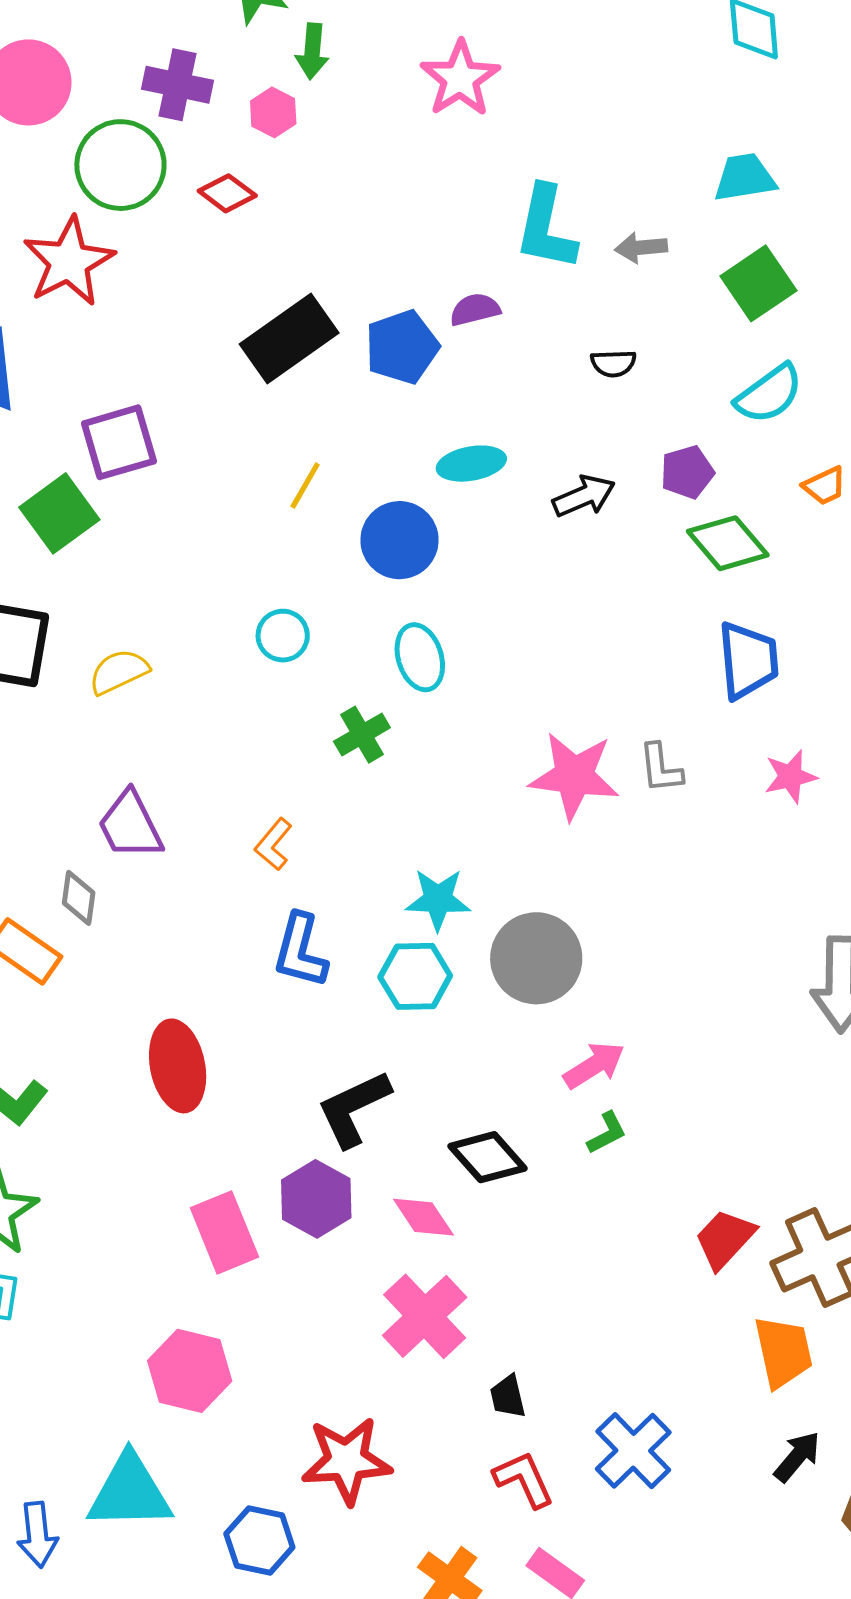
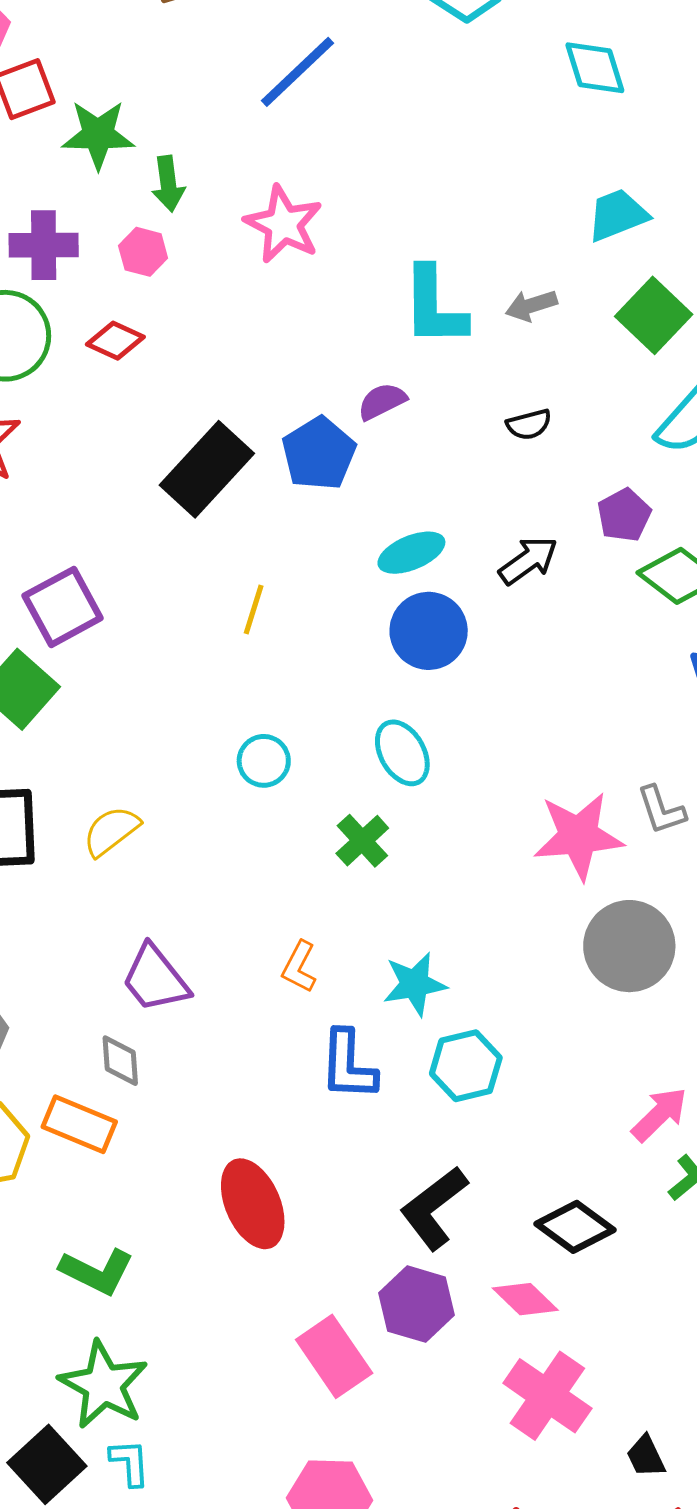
pink star: (460, 79) -> (283, 224), moved
blue circle: (399, 540) -> (429, 631), moved
cyan star: (438, 899) -> (415, 984), moved
gray circle: (536, 958) -> (629, 946), moved

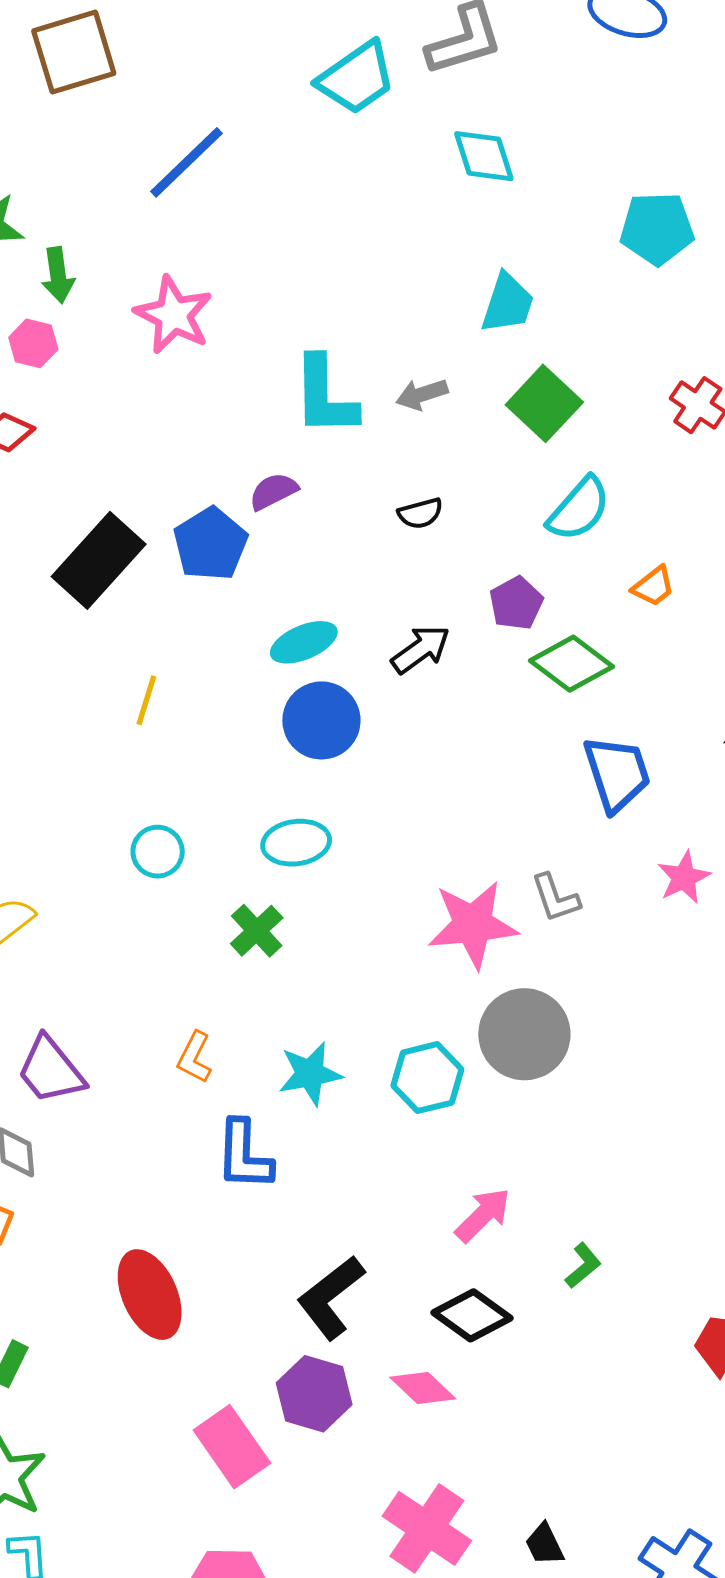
cyan trapezoid: (618, 215) -> (508, 303), turned 130
cyan ellipse: (402, 753) -> (296, 843), turned -68
cyan hexagon: (466, 1066) -> (427, 1078), moved
pink arrow: (660, 1114) -> (483, 1215), moved
pink cross: (547, 1396) -> (427, 1528), moved

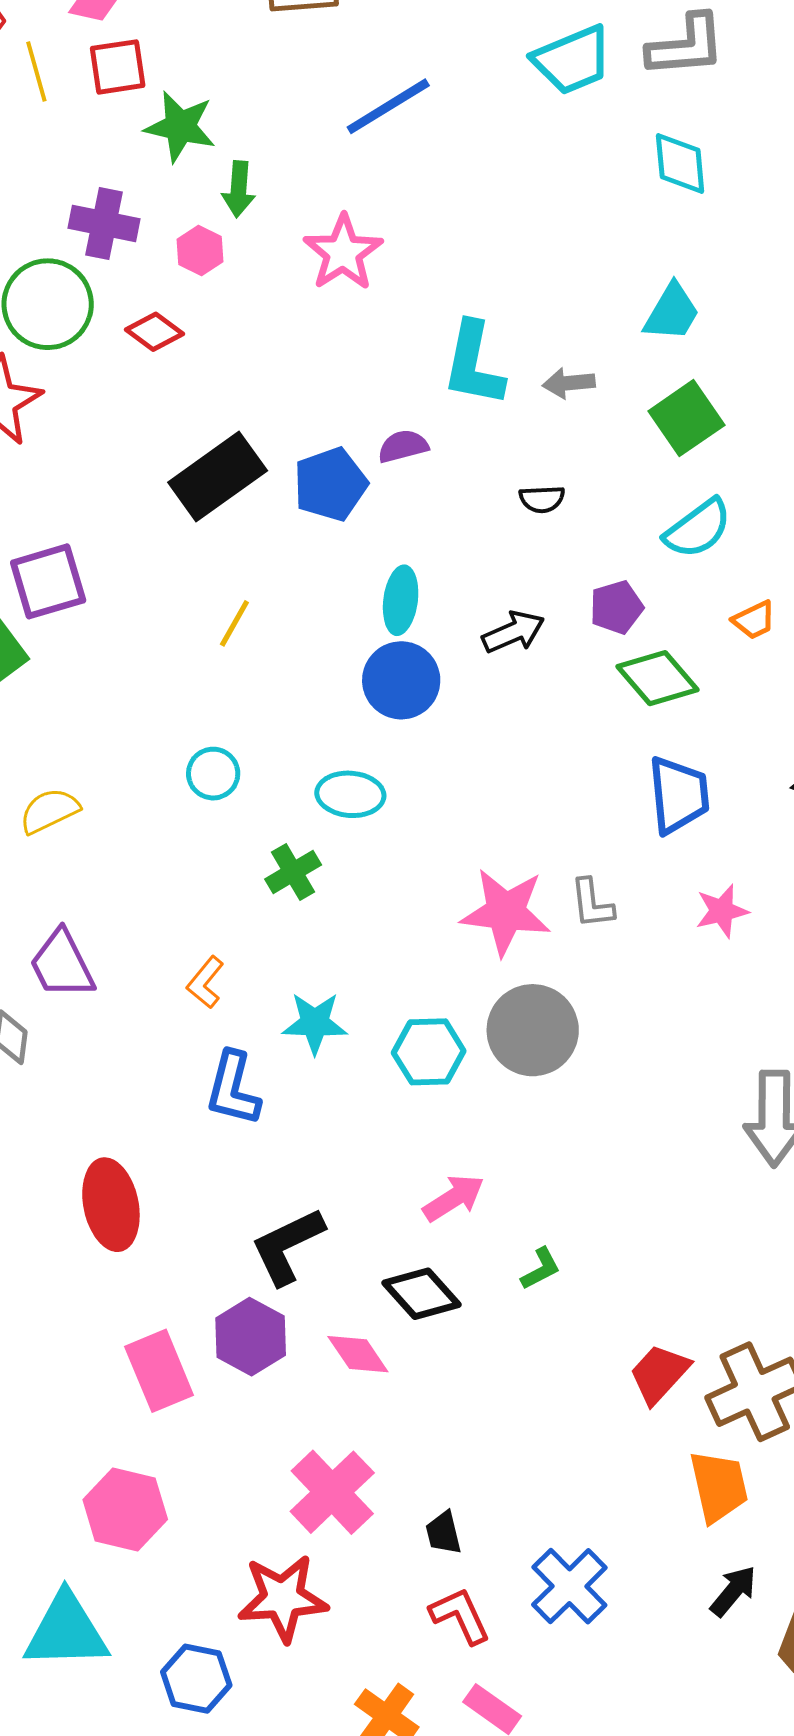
cyan ellipse: (304, 642) -> (401, 600), turned -72

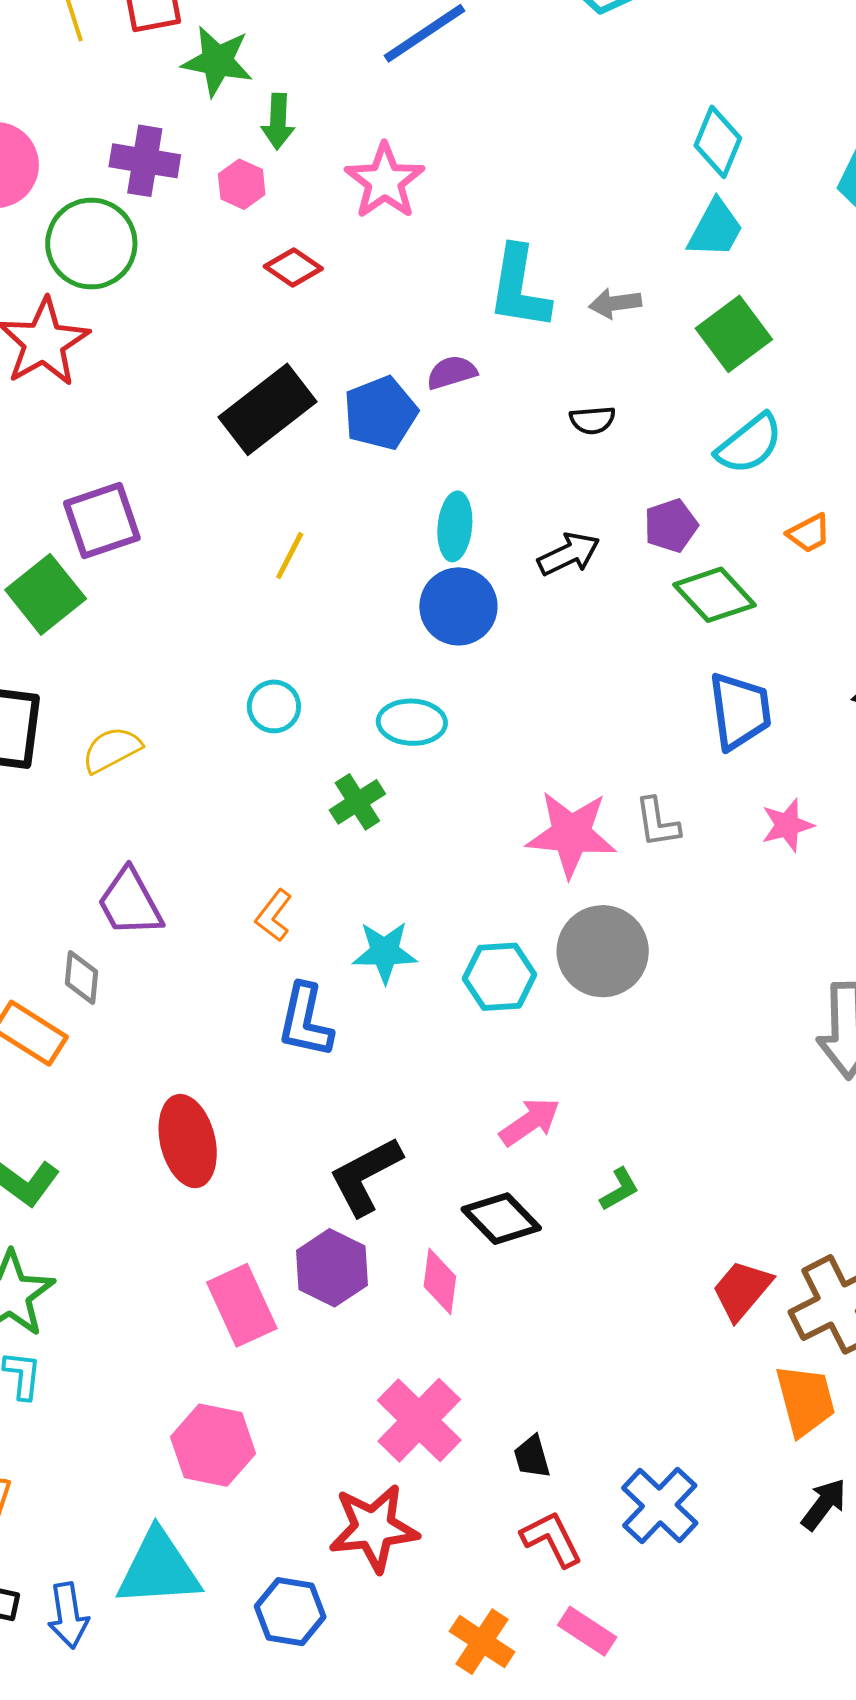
cyan diamond: (680, 164) -> (718, 142), moved, turned 30
red diamond: (155, 332) -> (293, 268), moved
pink diamond: (358, 1354) -> (440, 1281), turned 44

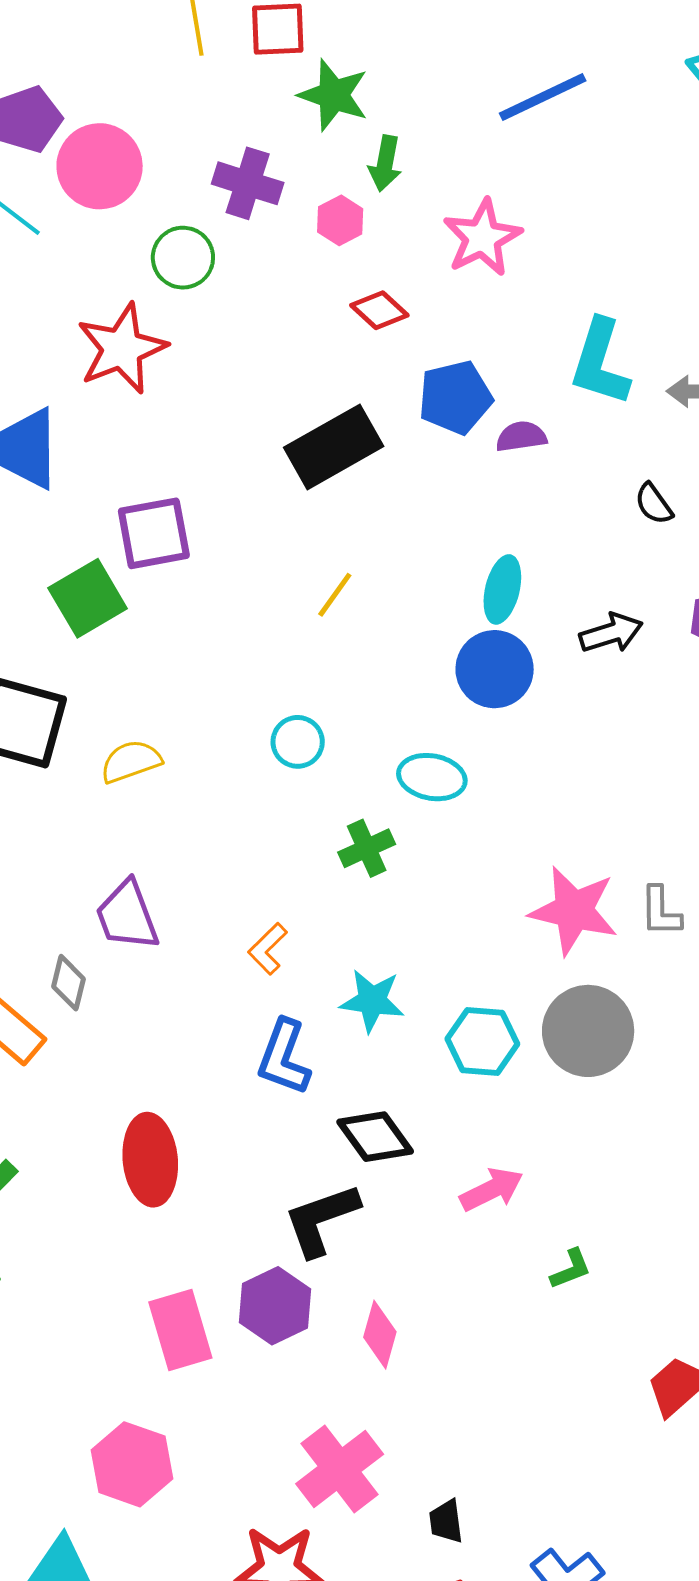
green circle: (91, 244) -> (183, 258), size x0.7
blue pentagon: (380, 413) -> (455, 397), moved
black semicircle: (592, 420) -> (654, 504), turned 51
black diamond: (501, 1219) -> (375, 1137), moved

